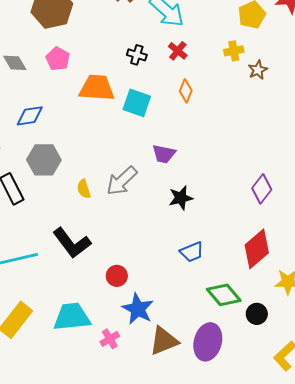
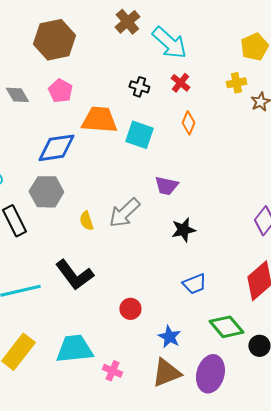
blue diamond: (30, 116) -> (56, 148), moved, size x1.4
red circle: (117, 276) -> (130, 309), moved
blue star: (138, 309) -> (169, 337), moved, size x0.7
pink cross: (110, 339) -> (112, 371), turned -36

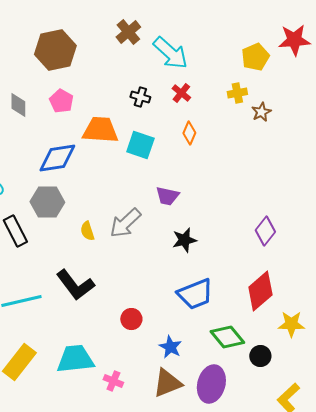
gray diamond: (17, 95) -> (18, 105), turned 30
blue trapezoid: (194, 284) -> (195, 294), size x1.5

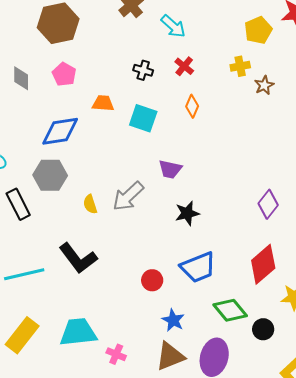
cyan arrow: (170, 53) -> (173, 26), size x0.7
orange trapezoid: (100, 130) -> (103, 103), size x0.6
red circle: (131, 319) -> (152, 280), moved

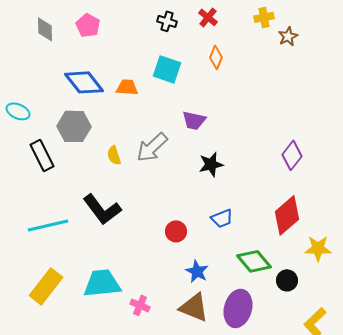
orange trapezoid: (103, 103) -> (127, 87), moved
blue diamond: (60, 131) -> (84, 82), turned 60
blue trapezoid: (198, 267) -> (222, 218), size x0.6
brown triangle: (170, 356) -> (194, 307), turned 44

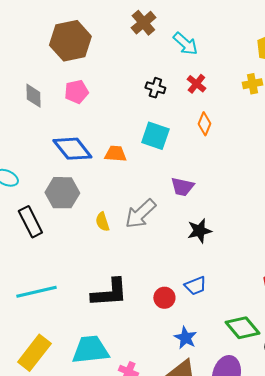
pink pentagon: (88, 25) -> (76, 92), turned 30
black L-shape: (102, 209) -> (109, 293), moved, turned -57
blue trapezoid: (222, 218) -> (195, 286), moved

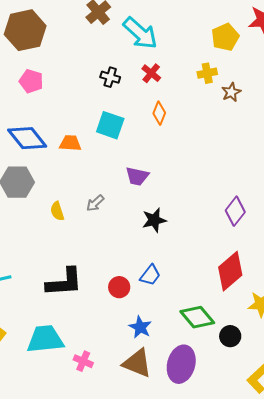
cyan arrow: (185, 44) -> (140, 33), size x1.4
pink pentagon: (76, 92) -> (31, 81), turned 30
gray arrow: (140, 214) -> (95, 203), size x0.6
blue trapezoid: (195, 286) -> (150, 275), turned -30

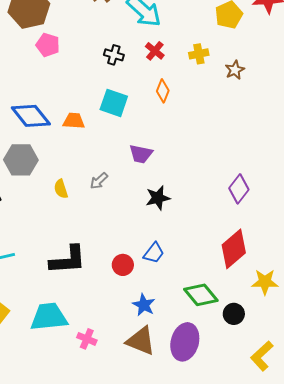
yellow cross: (207, 73) -> (199, 54), moved
pink pentagon: (31, 81) -> (48, 45), moved

